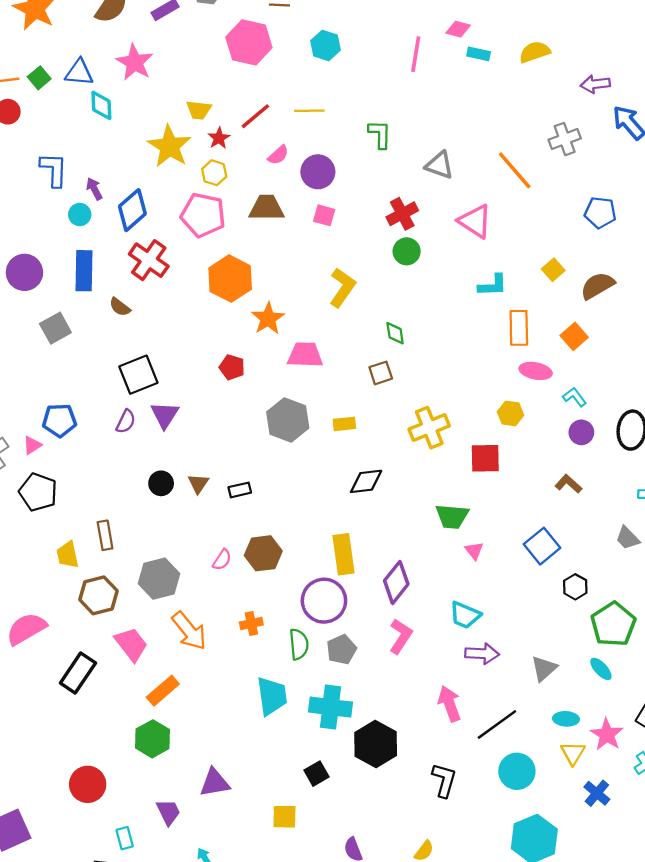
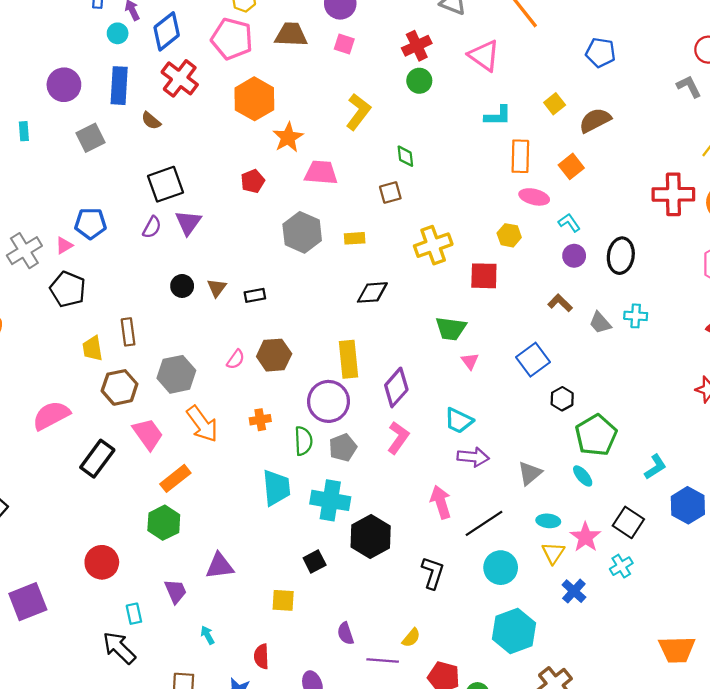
red pentagon: (232, 367) -> (253, 181), turned 30
gray trapezoid: (628, 538) -> (600, 323), moved

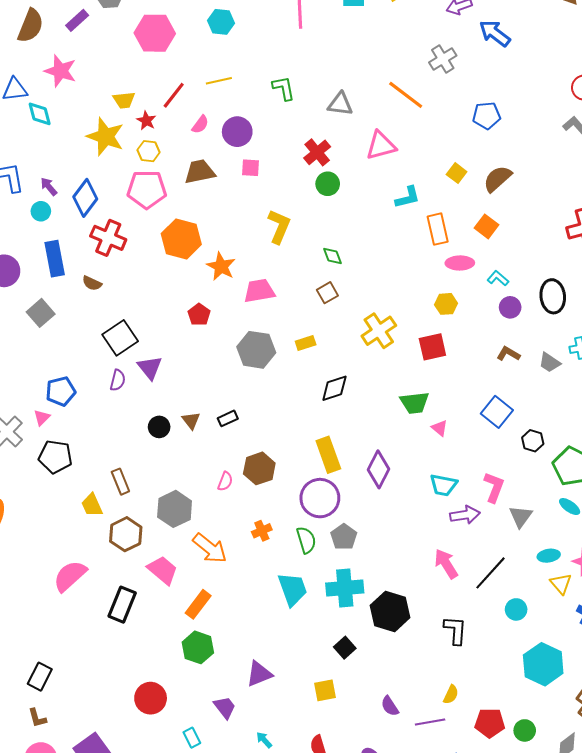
pink triangle: (484, 56) -> (381, 146), turned -36
pink L-shape: (398, 438) -> (494, 487), moved
cyan circle: (501, 568) -> (516, 609), size x0.7

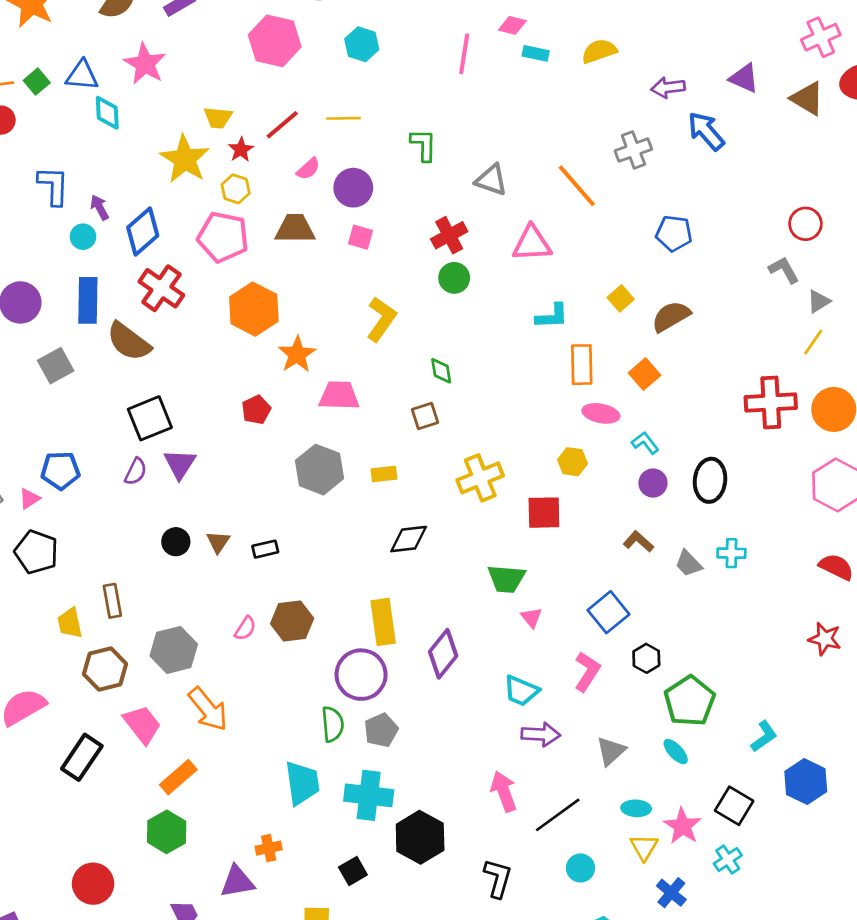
brown semicircle: (92, 283) -> (129, 342), size x1.8
pink L-shape: (494, 487) -> (587, 672), moved
orange cross: (262, 531) -> (269, 848), moved

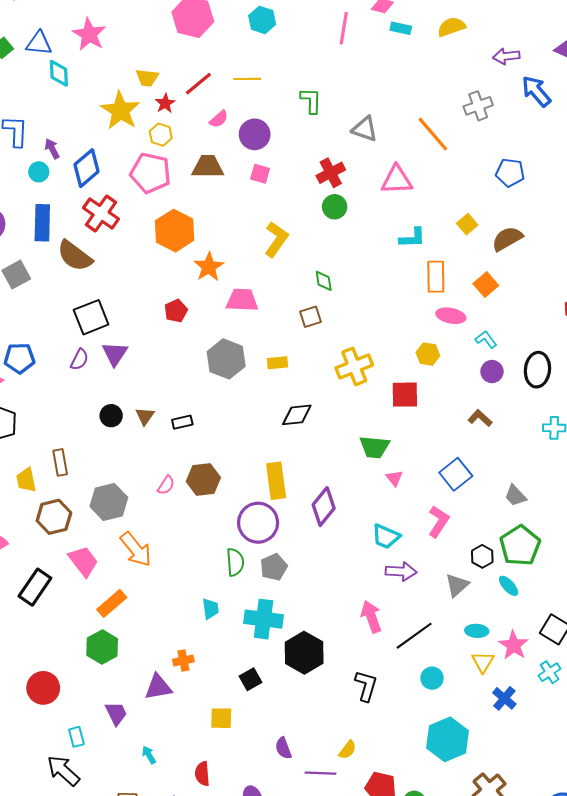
gray trapezoid: (688, 563) -> (515, 496), moved
black hexagon: (646, 658) -> (482, 556), moved
cyan trapezoid: (302, 783) -> (210, 609), size x0.6

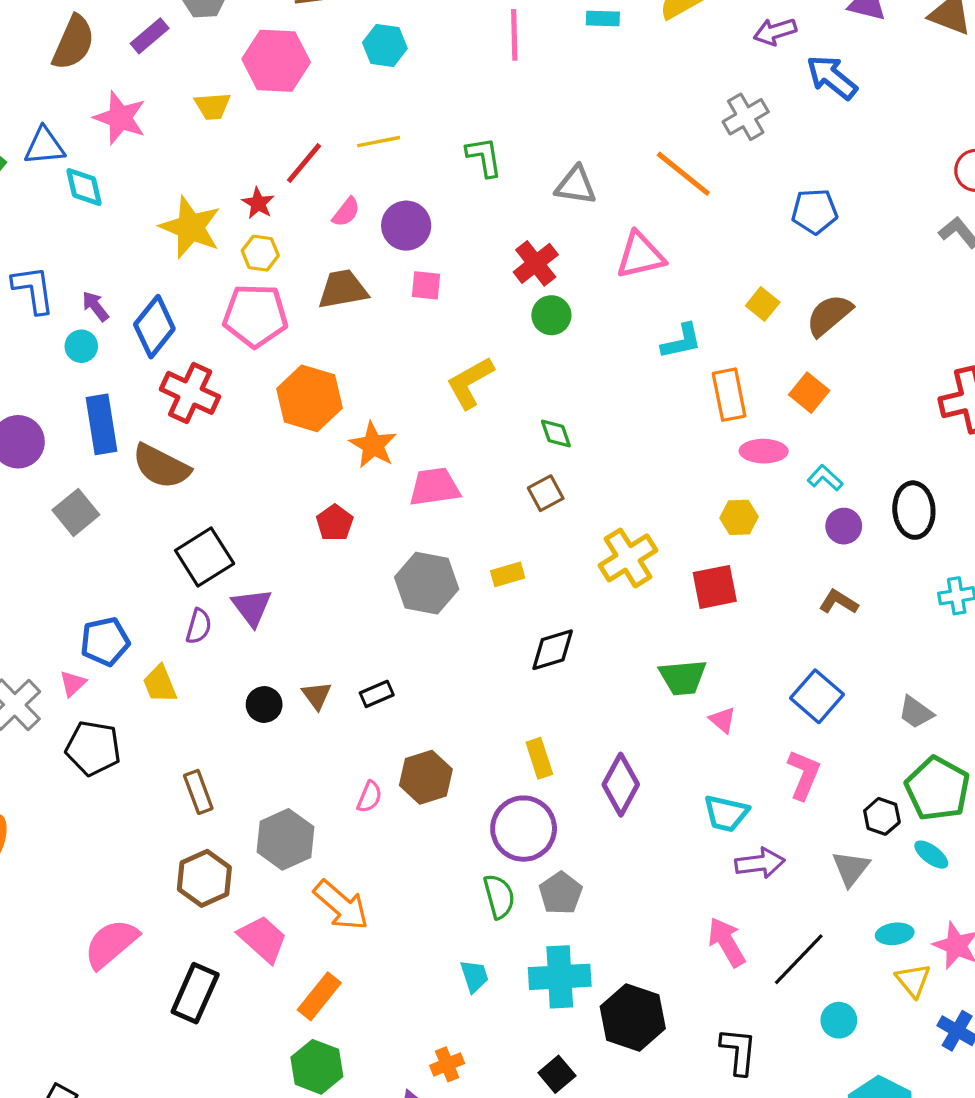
yellow trapezoid: (147, 78) -> (212, 106), moved
yellow L-shape: (276, 239) -> (470, 383), turned -144
yellow trapezoid: (26, 480) -> (160, 684), moved
yellow rectangle: (276, 481) -> (539, 758), size x0.7

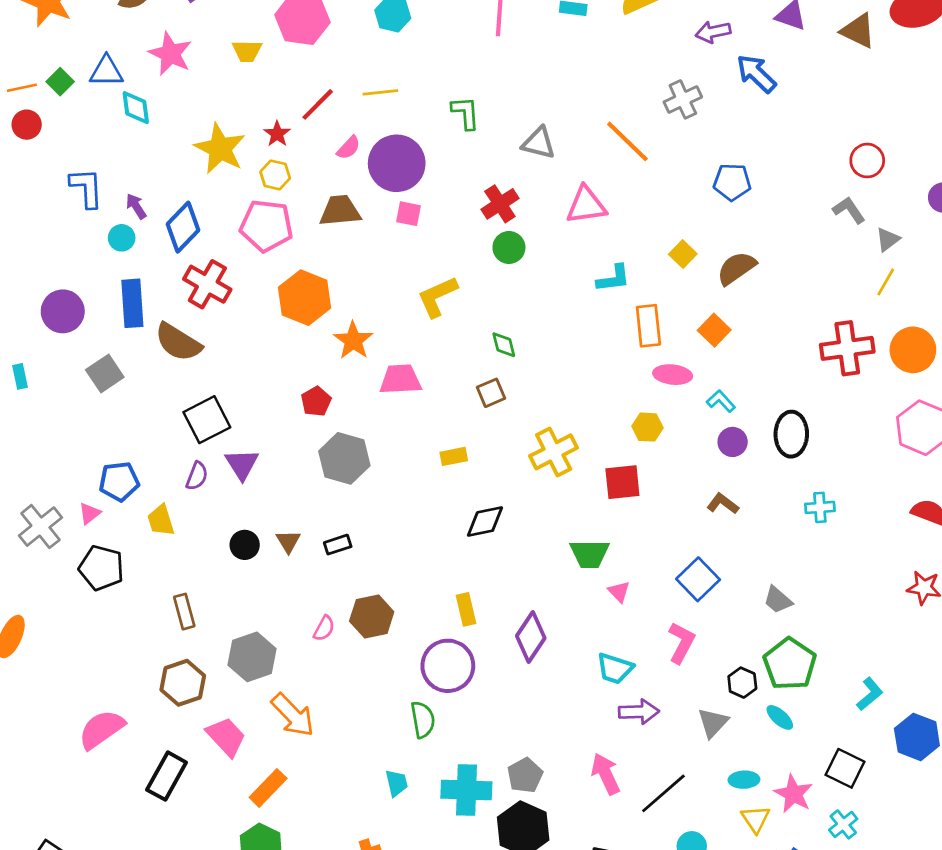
purple circle: (406, 226) -> (397, 163), size x1.4
gray hexagon: (427, 583) -> (344, 458), moved
gray pentagon: (561, 893) -> (525, 775), moved

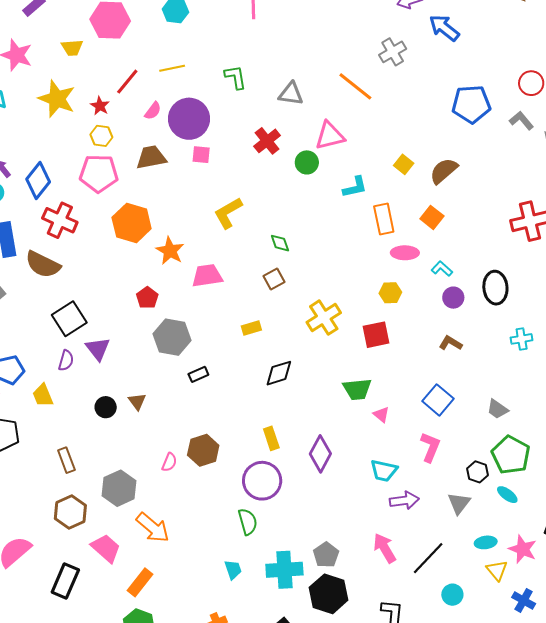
yellow star: (220, 149) -> (57, 99), moved
blue pentagon: (732, 182) -> (471, 104), moved, size x1.4
green circle: (509, 247) -> (307, 162), moved
black rectangle: (338, 545) -> (198, 374), moved

